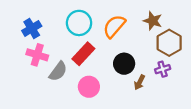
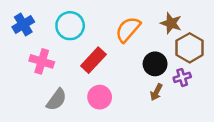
cyan circle: (79, 23) -> (70, 26), moved
blue cross: (32, 28) -> (23, 24), moved
black circle: (124, 64) -> (155, 64), moved
gray semicircle: (58, 71) -> (57, 100), moved

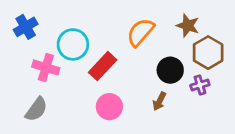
cyan circle: (70, 26) -> (73, 44), moved
brown arrow: (156, 92) -> (159, 101), moved
gray semicircle: (57, 100) -> (36, 109), moved

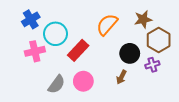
brown star: (188, 26) -> (143, 19), turned -30
blue cross: (26, 27) -> (31, 19), moved
pink cross: (46, 67) -> (35, 51), turned -30
gray semicircle: (36, 109) -> (57, 84), moved

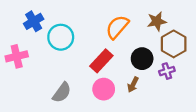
red rectangle: (78, 50) -> (101, 61), moved
pink cross: (35, 51) -> (17, 56), moved
pink circle: (83, 81) -> (104, 89), moved

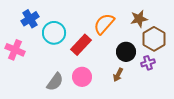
pink cross: (17, 56) -> (15, 50), turned 36
red rectangle: (101, 61) -> (81, 45), moved
pink circle: (104, 89) -> (82, 77), moved

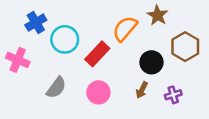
brown star: (139, 19) -> (158, 15), moved, turned -30
purple cross: (148, 63) -> (173, 95), moved
gray semicircle: (55, 82) -> (56, 88), moved

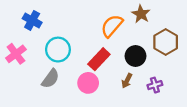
blue cross: (36, 23) -> (32, 20), turned -30
cyan circle: (65, 39) -> (58, 50), moved
red rectangle: (97, 54) -> (99, 59), moved
pink cross: (18, 60) -> (16, 54), turned 30

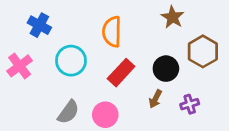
orange semicircle: (112, 26) -> (112, 32), moved, turned -40
gray semicircle: (50, 79) -> (68, 112), moved
pink circle: (88, 83) -> (105, 115), moved

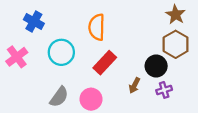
brown star: (173, 17) -> (176, 15), moved
black circle: (166, 69) -> (156, 66), moved

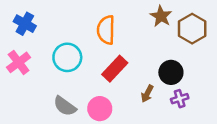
brown star: (176, 15) -> (161, 16), moved
blue cross: (34, 21) -> (25, 24), moved
brown hexagon: (176, 44) -> (192, 29), moved
gray semicircle: (59, 97) -> (65, 106), turned 90

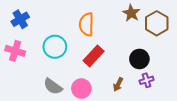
blue cross: (25, 24) -> (20, 19), turned 30
pink cross: (19, 62) -> (15, 51), turned -36
brown arrow: (147, 94) -> (118, 84), moved

